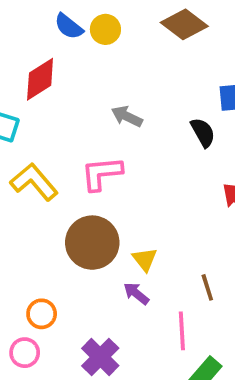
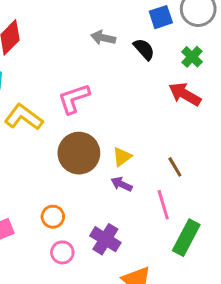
gray arrow: (127, 116) -> (103, 38), moved
yellow triangle: (145, 259) -> (122, 157), turned 45
pink circle: (25, 353) -> (62, 252), moved

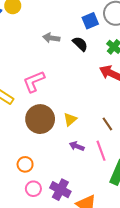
purple arrow: (122, 184) -> (77, 146), moved
purple cross: (105, 239) -> (60, 190), moved

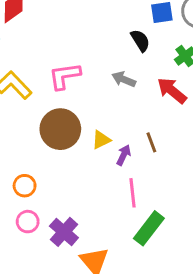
gray arrow: (51, 38) -> (124, 79), moved
brown line: (107, 124) -> (151, 142), moved
purple arrow: (77, 146) -> (124, 155), moved, turned 80

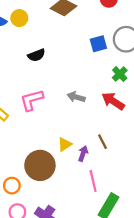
black semicircle: (140, 40) -> (36, 55), moved, turned 108
brown circle: (60, 129) -> (40, 165), moved

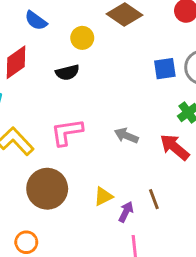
yellow circle: (19, 18) -> (82, 38), moved
black semicircle: (36, 55) -> (67, 72), moved
brown circle: (40, 165) -> (47, 189), moved

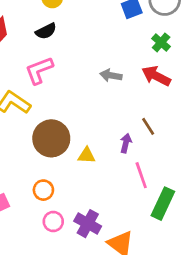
pink L-shape: (67, 132) -> (39, 70), moved
yellow triangle: (103, 196) -> (86, 155), moved, turned 42

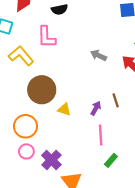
pink L-shape: (39, 70) -> (46, 37), turned -85
orange circle: (43, 190) -> (25, 126), size x1.5
green rectangle: (163, 204) -> (111, 160), size x0.6

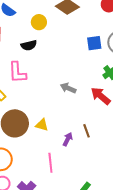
yellow triangle: (64, 109) -> (42, 125), moved
pink line: (101, 135) -> (50, 163), moved

